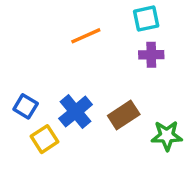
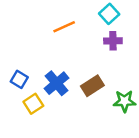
cyan square: (146, 19) -> (109, 14), turned -30

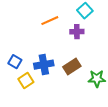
purple cross: (113, 41) -> (77, 32), moved
blue cross: (56, 83) -> (44, 65), turned 30

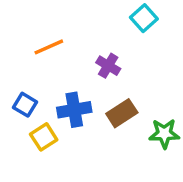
orange line: (50, 21) -> (49, 47), moved
purple cross: (77, 32) -> (108, 66), moved, turned 32

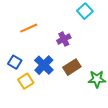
purple cross: (108, 66) -> (64, 39), turned 32
blue cross: (74, 110) -> (44, 65), turned -36

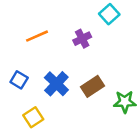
purple cross: (64, 39) -> (82, 39), moved
yellow square: (26, 81) -> (33, 117), moved

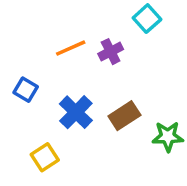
orange line: (37, 36) -> (71, 48), moved
blue square: (19, 80) -> (26, 90), moved

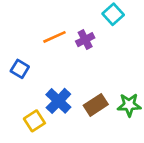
blue cross: (76, 112) -> (58, 101), moved
brown rectangle: (124, 116) -> (96, 105), moved

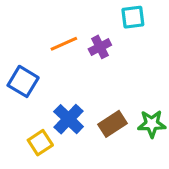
cyan square: (113, 14) -> (133, 17), turned 35
blue square: (20, 69) -> (23, 81), size x1.4

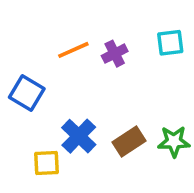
cyan square: (133, 17) -> (170, 43), moved
yellow square: (40, 143) -> (46, 163), turned 30

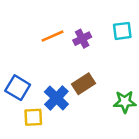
blue square: (27, 93) -> (18, 88), moved
brown rectangle: (129, 141) -> (83, 84), moved

